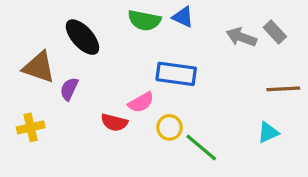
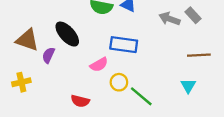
black ellipse: (82, 37) -> (67, 34), moved
red semicircle: (114, 122) -> (80, 101), moved
cyan triangle: (268, 132) -> (188, 86), turned -35

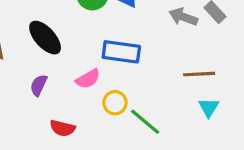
purple semicircle: (48, 55) -> (39, 85), moved
brown line: (199, 55) -> (199, 74), moved

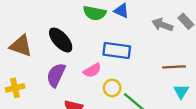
purple semicircle: (39, 85) -> (56, 75), size x1.5

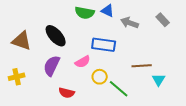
gray arrow: (162, 25) -> (130, 23), moved
brown line: (174, 67) -> (142, 66), moved

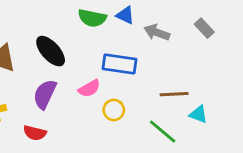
cyan triangle: (159, 80) -> (199, 114), turned -40
green line: (119, 89) -> (163, 132), moved
red semicircle: (67, 93) -> (35, 133), moved

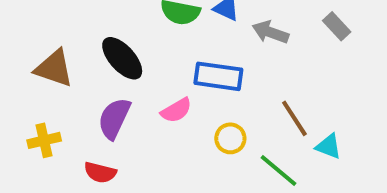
brown line: (174, 94) -> (294, 118), turned 60
yellow circle: (114, 110) -> (230, 138), moved

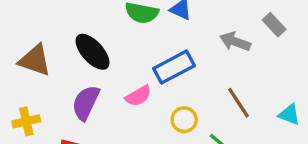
gray arrow: (270, 32) -> (235, 42), moved
blue rectangle: (218, 76) -> (174, 67), turned -36
cyan triangle: (329, 146) -> (289, 115), moved

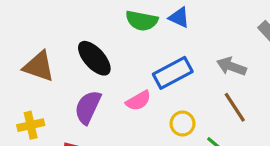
gray arrow: (235, 42) -> (231, 66), moved

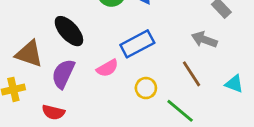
brown triangle: (39, 66) -> (29, 54), moved
gray arrow: (231, 66) -> (204, 40), moved

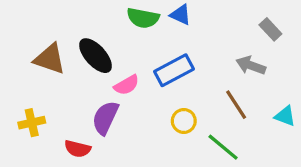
brown triangle: (29, 54) -> (50, 59), moved
pink semicircle: (107, 68) -> (127, 85), moved
purple semicircle: (63, 74) -> (105, 118), moved

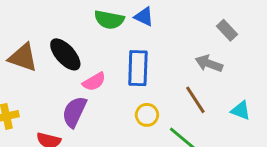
blue rectangle: (174, 70) -> (138, 68), turned -60

